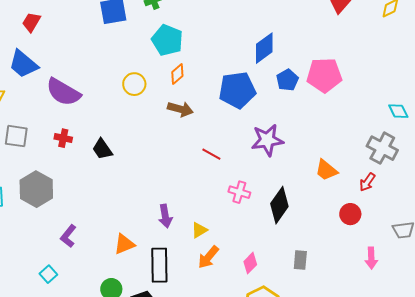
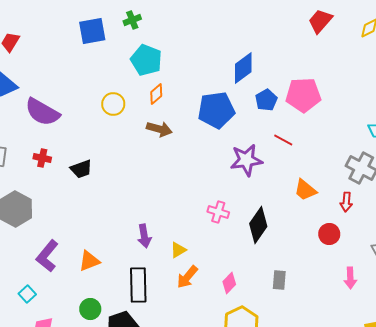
black trapezoid: (102, 149) -> (81, 169), turned -75
red line: (211, 154) -> (283, 140), moved
red arrow: (367, 182) -> (346, 202), turned -30
purple L-shape: (68, 236) -> (47, 256), size x1.4
orange triangle: (124, 244) -> (89, 261), moved

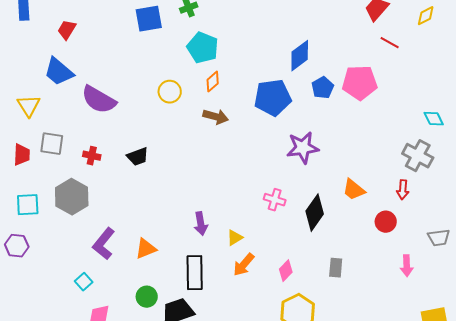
red line: (283, 140) -> (390, 43), moved
red cross: (42, 158) -> (92, 156), moved
orange trapezoid: (305, 190) -> (354, 190), moved

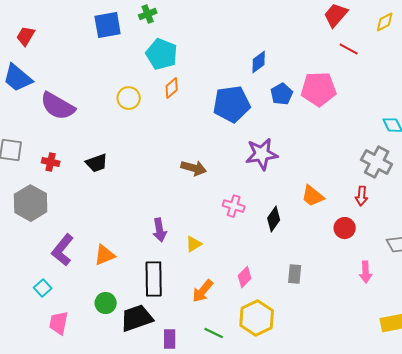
blue diamond: (300, 56) -> (259, 62), size x0.7
brown arrow: (216, 117) -> (194, 168), moved
black diamond: (315, 213) -> (274, 219), size x0.7
orange arrow: (244, 265) -> (203, 291), moved

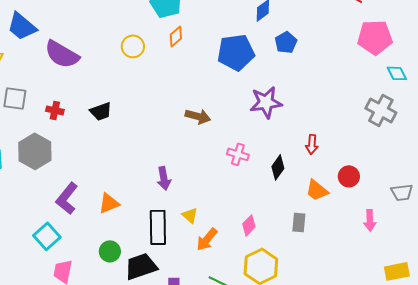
pink pentagon: (319, 89) -> (375, 37), moved
orange trapezoid: (313, 196) -> (317, 190), moved
red arrow: (362, 196) -> (312, 144), moved
yellow triangle: (194, 244) -> (190, 215), moved, turned -48
cyan square: (43, 288) -> (47, 236), size x1.5

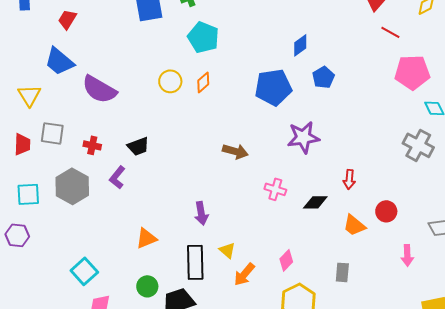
orange diamond: (176, 36) -> (203, 82), moved
black diamond: (278, 167) -> (315, 202), turned 55
purple L-shape: (67, 198) -> (117, 177), moved, size x0.7
gray rectangle: (299, 222) -> (342, 272), moved

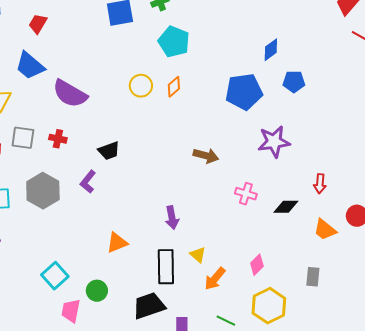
blue pentagon: (323, 77) -> (294, 82), turned 30
red cross: (92, 145) -> (58, 139), moved
green circle: (147, 286) -> (97, 291), moved

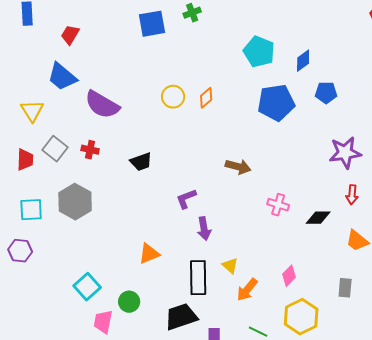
cyan pentagon: (174, 42) -> (259, 52), moved
gray square: (23, 138) -> (55, 149), turned 30
purple star: (274, 142) -> (345, 153), moved
purple L-shape: (88, 182) -> (186, 199), moved, turned 30

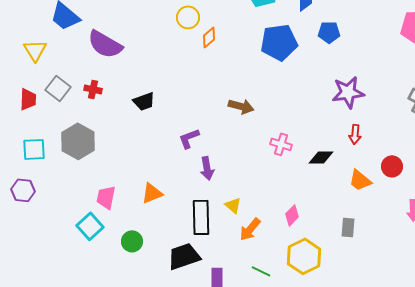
yellow circle: (173, 97) -> (188, 17), moved
pink trapezoid: (103, 322) -> (106, 197), moved

